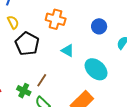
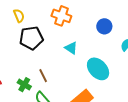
black pentagon: (27, 44) -> (31, 38), turned 30
brown line: (42, 80) -> (43, 76), turned -64

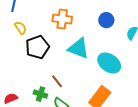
cyan triangle: (71, 48) -> (79, 48), size x1.6

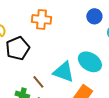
blue circle: (106, 20) -> (94, 16), moved
cyan triangle: (79, 48) -> (64, 72), moved

